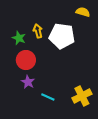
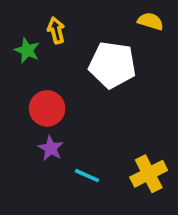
yellow arrow: (38, 31) -> (56, 30), moved
green star: (19, 38) -> (27, 50), moved

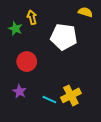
purple star: (51, 148) -> (20, 91), moved
yellow cross: (149, 174) -> (71, 95), moved

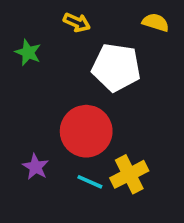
yellow arrow: (32, 17) -> (77, 22), moved, turned 128
red circle: (27, 62) -> (86, 131), moved, size x1.4

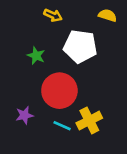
green star: (28, 52) -> (36, 56), moved
purple star: (36, 167) -> (24, 115), turned 30

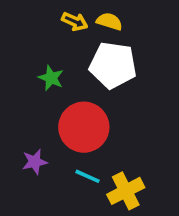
yellow semicircle: (107, 15) -> (109, 21), moved
yellow cross: (89, 120) -> (126, 191), moved

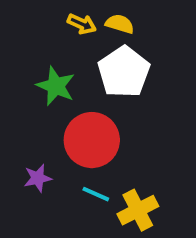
white pentagon: (113, 65) -> (124, 72), turned 30
green star: (51, 78) -> (56, 86), size x1.4

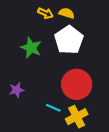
red circle: (92, 140) -> (77, 84), moved
purple star: (38, 178) -> (17, 90), moved

